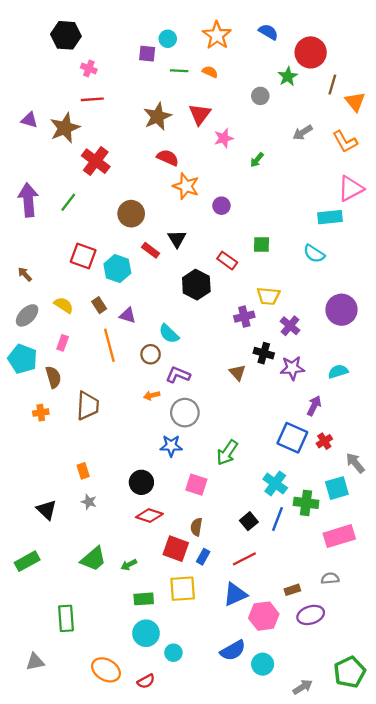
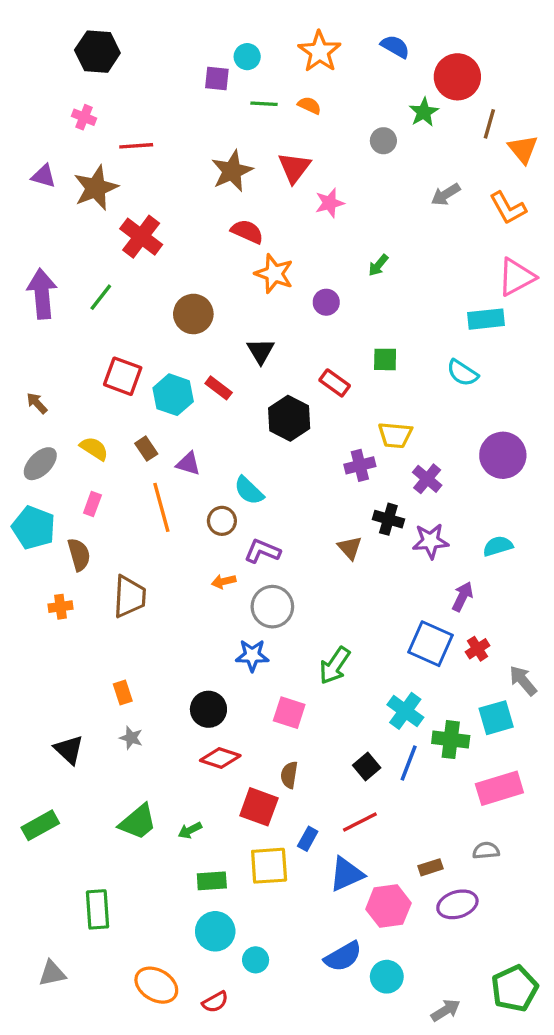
pink cross: (89, 68) -> (84, 117), moved
green arrow: (257, 160) -> (378, 265), moved
red rectangle: (151, 250) -> (219, 388), moved
blue rectangle: (203, 557) -> (308, 839), moved

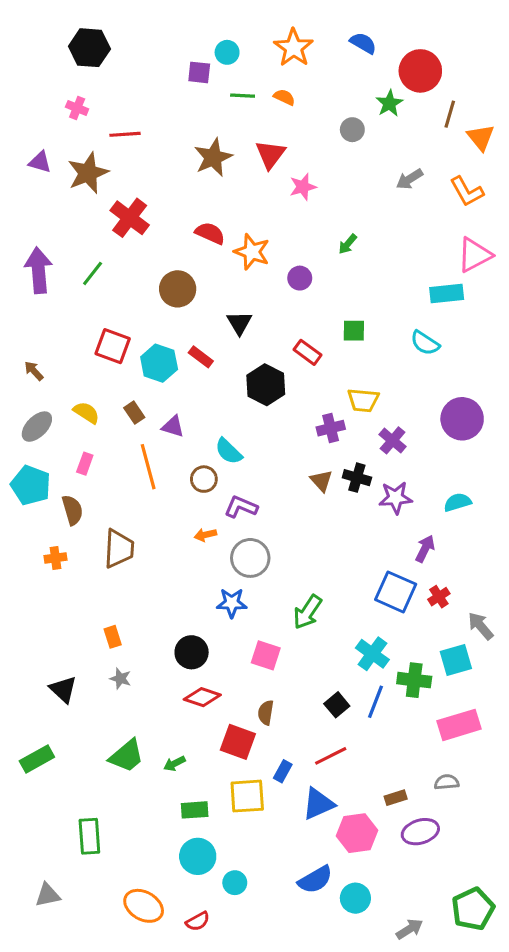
red semicircle: (247, 232) -> (210, 233), moved
brown triangle: (350, 548) -> (321, 481), moved

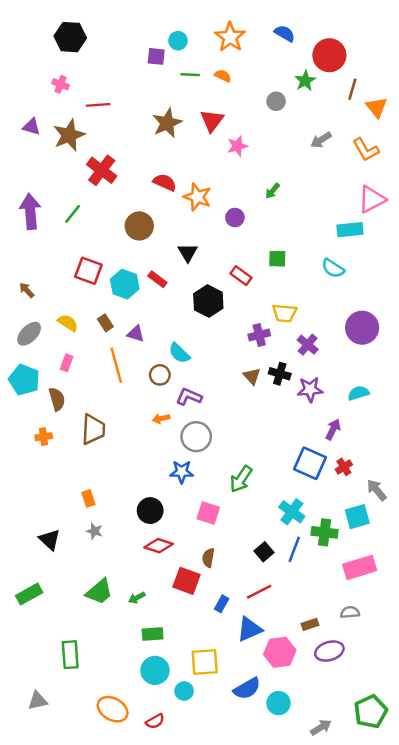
yellow square: (247, 796) -> (205, 662), moved

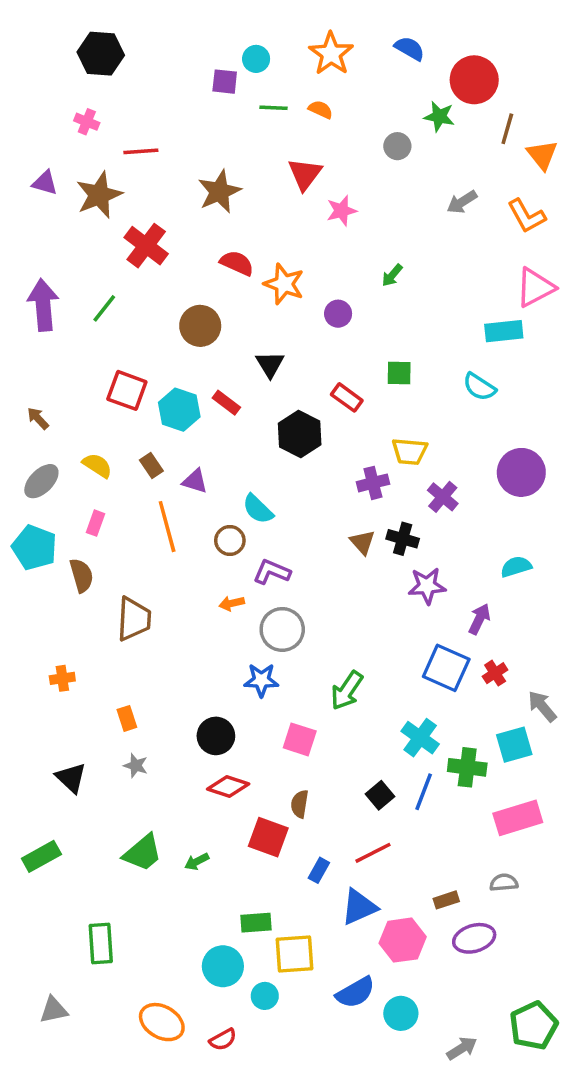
green star: (305, 81) -> (439, 116), turned -30
brown star: (167, 123) -> (219, 192), moved
purple star: (310, 389) -> (427, 586), moved
orange cross: (44, 437) -> (62, 678), moved
green rectangle: (153, 634) -> (256, 923), moved

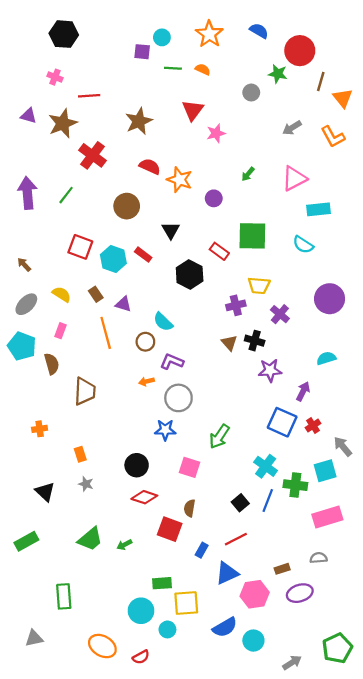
pink triangle: (535, 287) -> (294, 179), moved
green square: (399, 373) -> (252, 236), size x1.8

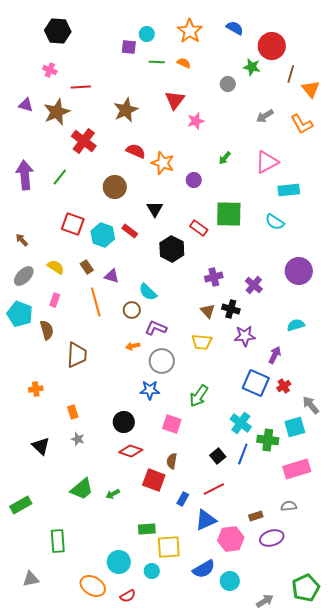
yellow trapezoid: (259, 285) -> (202, 342), moved
green rectangle: (26, 541) -> (21, 505), moved
cyan circle: (141, 611) -> (119, 562), moved

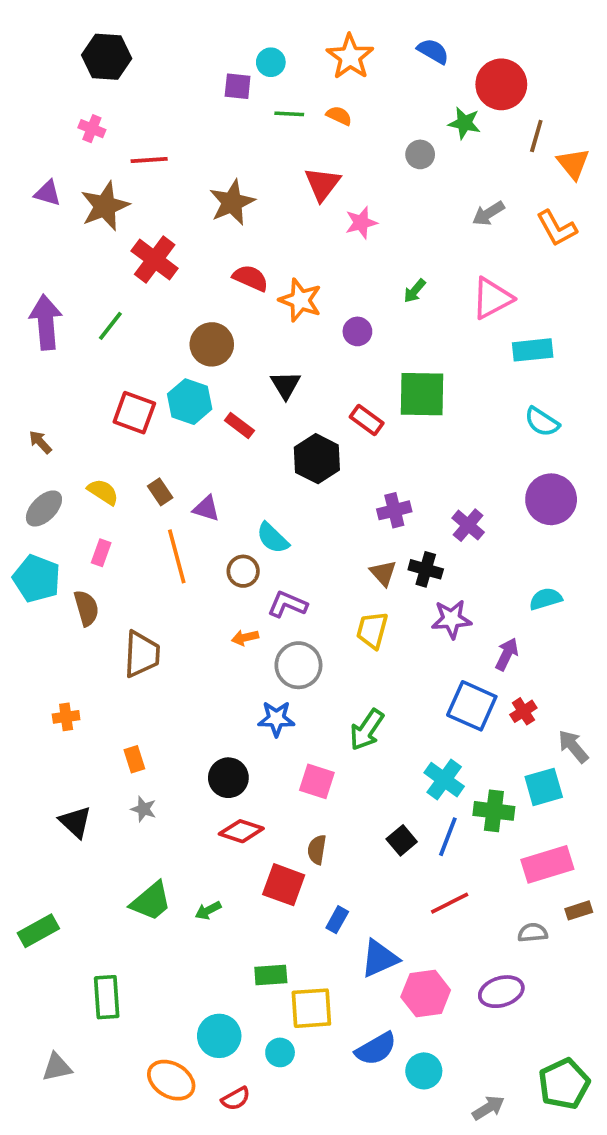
cyan semicircle: (275, 222) -> (542, 422), moved
cyan hexagon: (103, 235) -> (190, 402), moved
yellow trapezoid: (202, 342) -> (372, 630), turned 100
red line: (214, 489) -> (450, 903), moved
brown rectangle: (256, 516) -> (579, 910), moved

